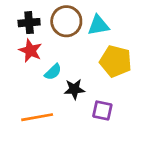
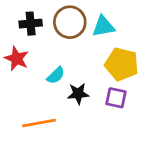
red star: (30, 51) -> (17, 59), moved
purple square: (102, 111) -> (116, 98), moved

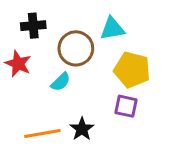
brown circle: (70, 22) -> (76, 48), moved
black star: (78, 94) -> (82, 129), moved, turned -30

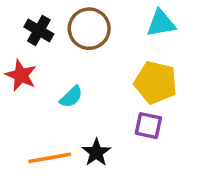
black cross: (33, 26) -> (39, 30), turned 35
cyan triangle: (112, 29) -> (161, 23), moved
brown circle: (76, 48) -> (89, 29), moved

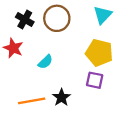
cyan triangle: (161, 23) -> (103, 15), turned -36

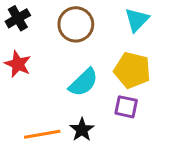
black cross: (25, 19) -> (18, 18), moved, turned 30
cyan semicircle: (45, 62) -> (83, 82), moved, size x1.5

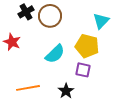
black cross: (18, 18) -> (26, 12), moved
cyan triangle: (137, 20) -> (101, 21), moved
black star: (82, 130) -> (66, 91), moved

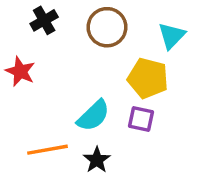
brown circle: (50, 16) -> (107, 27), moved
cyan semicircle: (55, 54) -> (93, 116), moved
black star: (66, 91) -> (97, 160), moved

